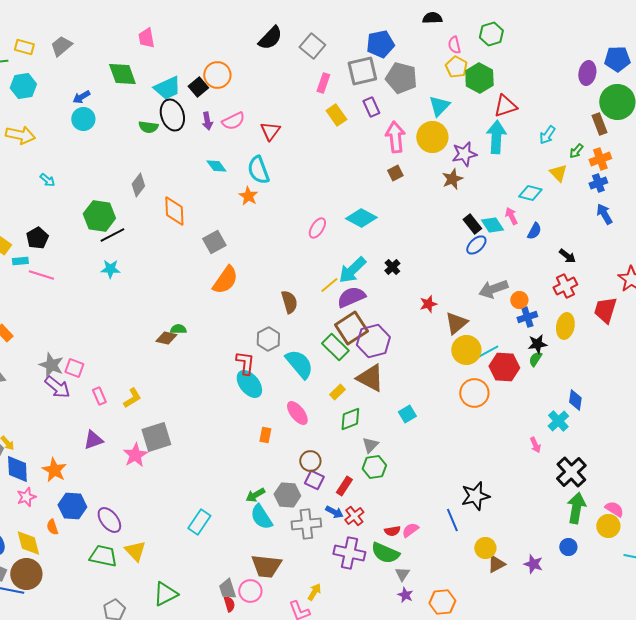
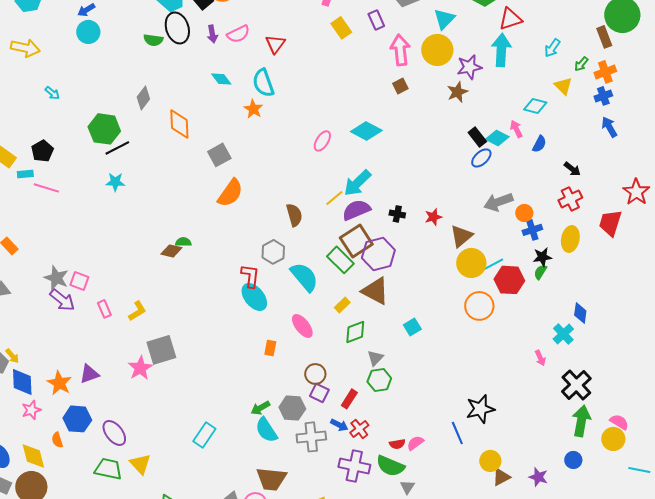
cyan diamond: (492, 225) -> (497, 138), turned -30
black cross: (392, 267) -> (397, 214), moved, turned -35
purple triangle: (93, 440) -> (89, 374), moved

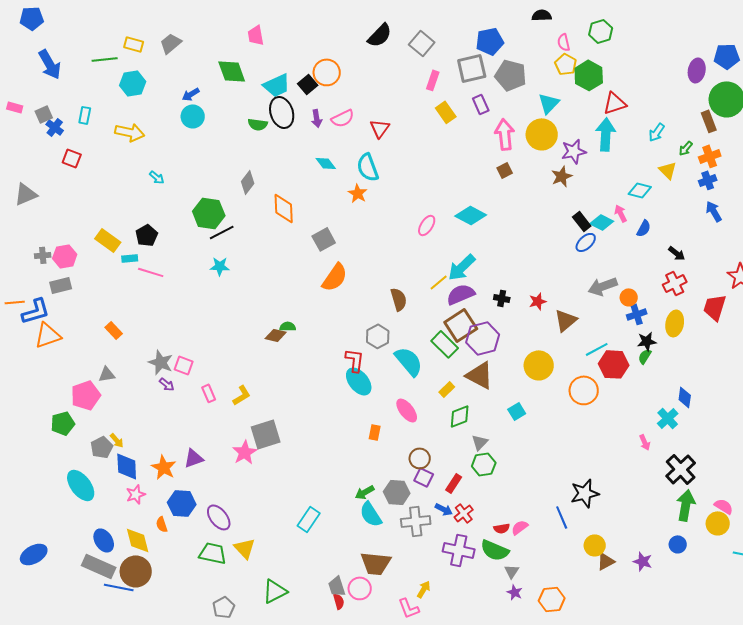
yellow circle: (471, 263) -> (539, 365), moved
purple arrow: (62, 300) -> (167, 384), size x0.6

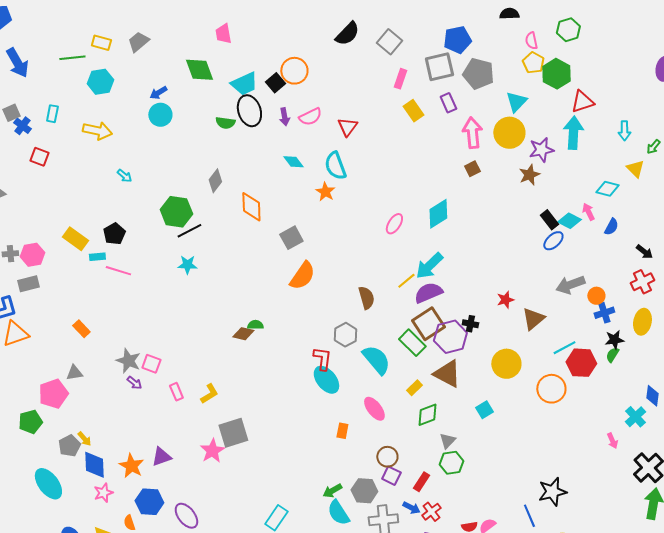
cyan arrow: (657, 132) -> (624, 131), turned -36
cyan diamond: (471, 215) -> (438, 214), turned -60
black cross: (502, 298) -> (470, 324), moved

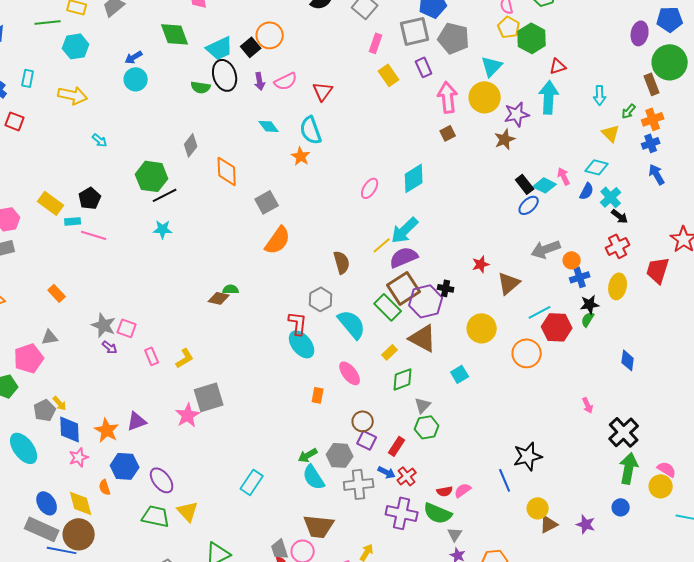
red triangle: (582, 102) -> (558, 66), size x0.7
cyan diamond: (607, 189) -> (597, 167), moved
cyan cross: (635, 417) -> (611, 197), moved

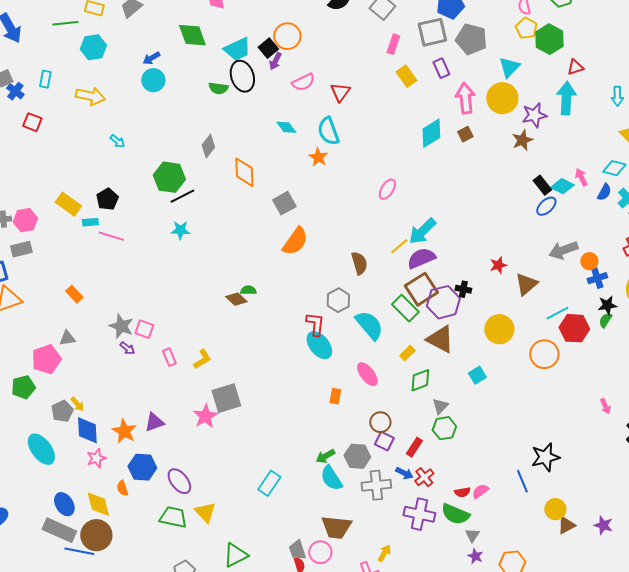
purple arrow: (260, 81) -> (275, 61), moved, turned 36
cyan diamond: (414, 178) -> (431, 133), moved
brown diamond: (219, 298) -> (236, 299), turned 30

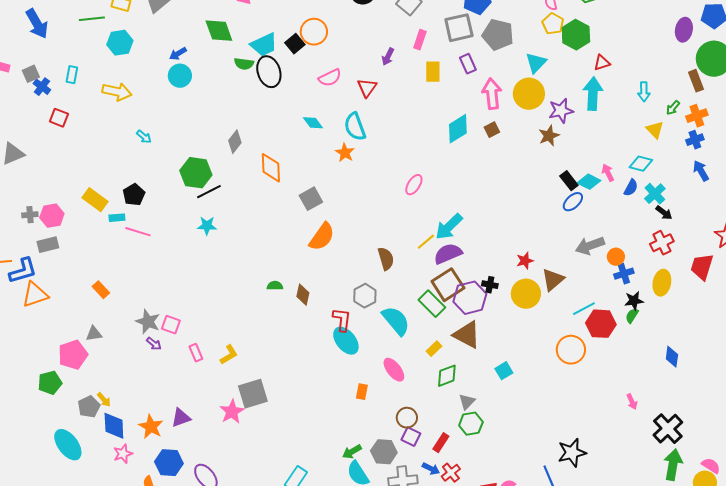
purple arrow: (275, 61) -> (388, 57), moved
yellow rectangle: (406, 76) -> (433, 72), turned 35
green semicircle: (218, 88) -> (244, 64), moved
brown diamond: (236, 299) -> (303, 295), moved, turned 60
yellow circle: (499, 329) -> (526, 294), moved

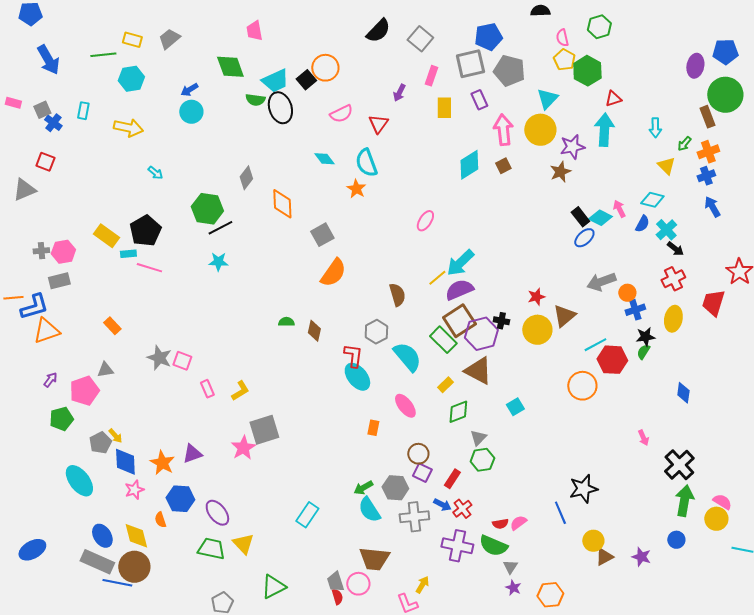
red square: (59, 118) -> (45, 162), moved
black pentagon: (134, 195) -> (145, 231), size x1.4
purple arrow: (154, 344) -> (50, 380), moved, turned -91

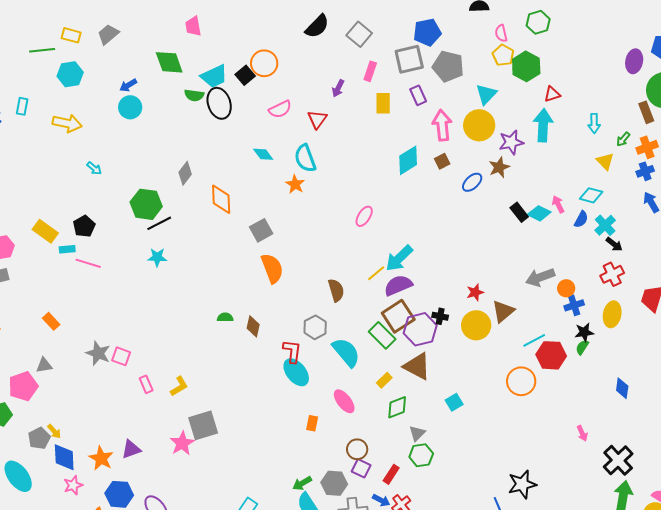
black pentagon: (145, 231) -> (84, 226), size x0.7
blue ellipse: (584, 238) -> (472, 182), moved
orange semicircle: (333, 273) -> (272, 268), turned -56

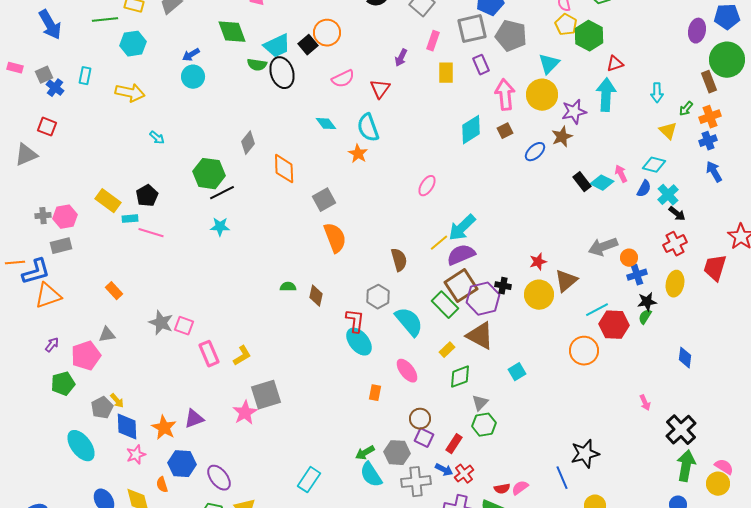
pink rectangle: (146, 384) -> (209, 354), size x1.4

